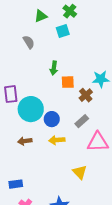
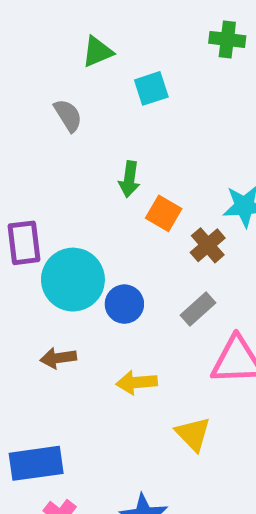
green cross: (70, 11) -> (227, 39), moved, turned -32
orange square: (68, 82) -> (164, 213), turned 32
yellow arrow: (57, 140) -> (137, 382), moved
blue rectangle: (16, 184) -> (36, 463), size x1.5

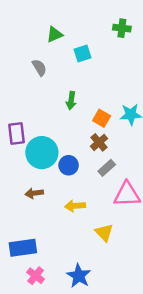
orange square: (164, 213) -> (102, 118), moved
brown cross: (208, 245) -> (99, 142), moved

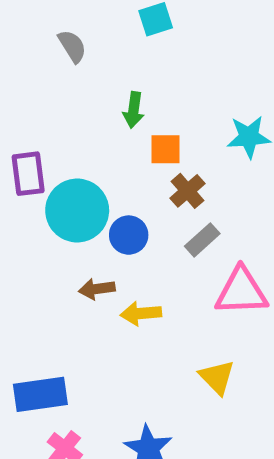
orange square: (102, 118) -> (165, 149), moved, turned -30
brown arrow: (34, 193) -> (97, 289), moved
yellow triangle: (104, 233) -> (217, 377), moved

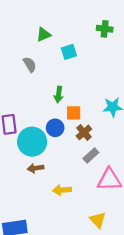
blue circle: (129, 235) -> (55, 128), moved
brown arrow: (97, 289) -> (36, 168), moved

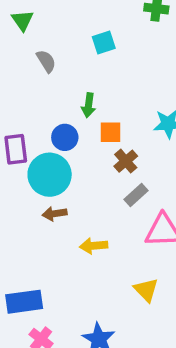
green triangle: (44, 35) -> (22, 20), moved, turned -42
blue circle: (55, 128) -> (65, 137), moved

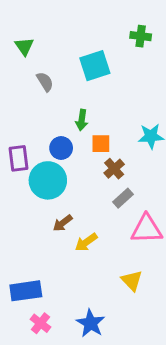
cyan square: (104, 42) -> (95, 66), size x1.5
brown arrow: (55, 214) -> (63, 223), moved, turned -30
yellow arrow: (94, 246) -> (86, 242), turned -30

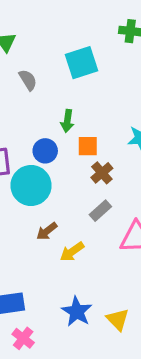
gray rectangle: (123, 198) -> (100, 211), moved
yellow triangle: (132, 281) -> (118, 319), moved
blue star: (91, 323) -> (77, 312), moved

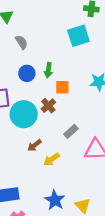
cyan square: (81, 63) -> (78, 36), moved
blue circle: (45, 151) -> (27, 73), moved
brown cross: (102, 173) -> (48, 106), moved

